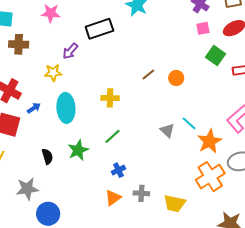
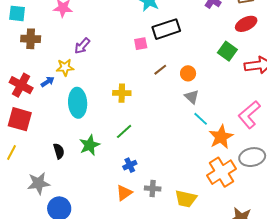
pink square: (203, 28) -> (141, 44), moved
black rectangle: (99, 29) -> (166, 29), moved
blue arrow: (34, 108) -> (48, 82), moved
gray triangle: (167, 130) -> (192, 97), moved

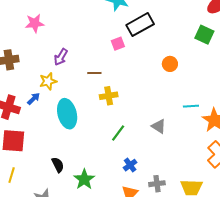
brown line: (160, 70) -> (94, 73), moved, turned 48
gray triangle: (192, 97) -> (159, 126), moved
cyan line: (201, 119) -> (191, 106), turned -35
green star: (90, 145) -> (84, 179), moved

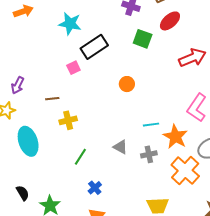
green square: (204, 35) -> (143, 39), moved
gray cross: (157, 184) -> (149, 154), moved

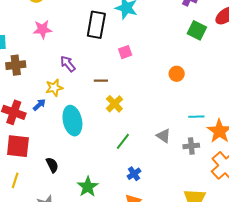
black rectangle: (94, 47) -> (96, 25), moved, turned -52
purple arrow: (18, 85) -> (68, 64), turned 108
yellow cross: (68, 120) -> (114, 104), turned -36
black semicircle: (23, 193) -> (52, 165), moved

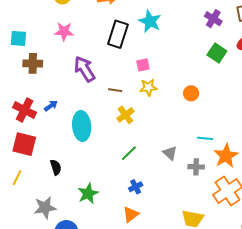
purple arrow: (68, 64) -> (85, 69), size x1.5
yellow star: (54, 88) -> (148, 87), moved

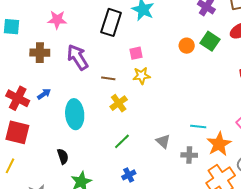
brown cross: (33, 63) -> (40, 53), moved
orange circle: (191, 93) -> (187, 46), moved
black semicircle: (56, 167) -> (63, 156), moved

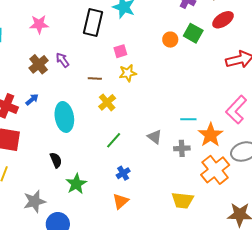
brown cross: (40, 53) -> (39, 64), moved, turned -36
purple arrow: (78, 57) -> (63, 60), size x0.6

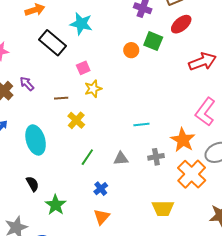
black rectangle: (93, 23) -> (53, 43), turned -56
cyan line: (188, 119) -> (141, 124), moved
gray triangle: (155, 137) -> (121, 159), moved, turned -35

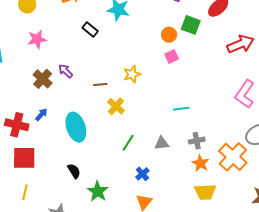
black rectangle: (53, 43) -> (90, 29), size x0.6
pink square: (83, 68) -> (172, 57), moved
orange star: (183, 140) -> (200, 163), moved, size x0.7

